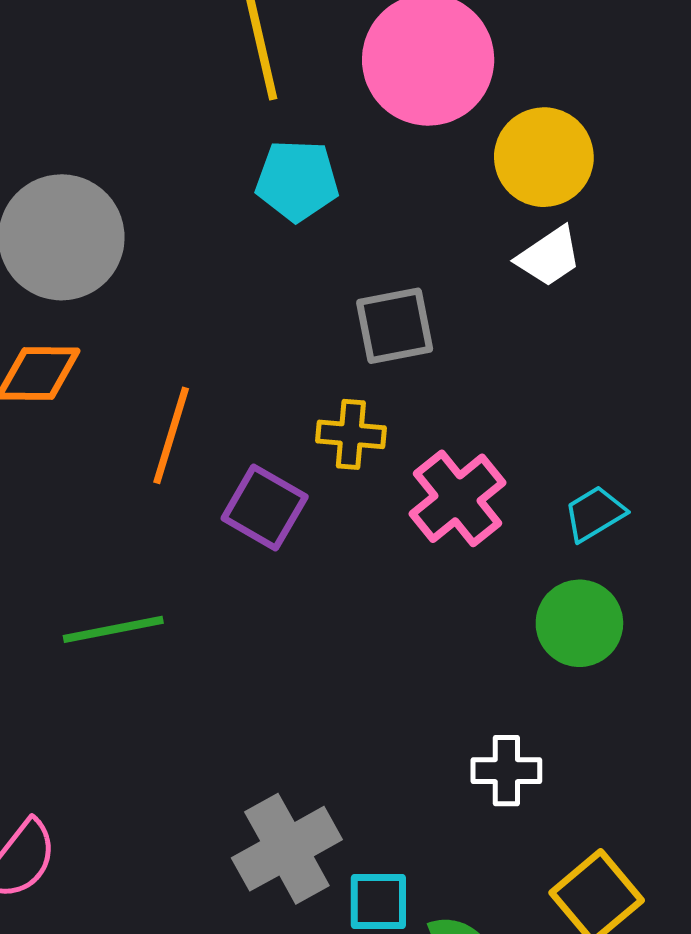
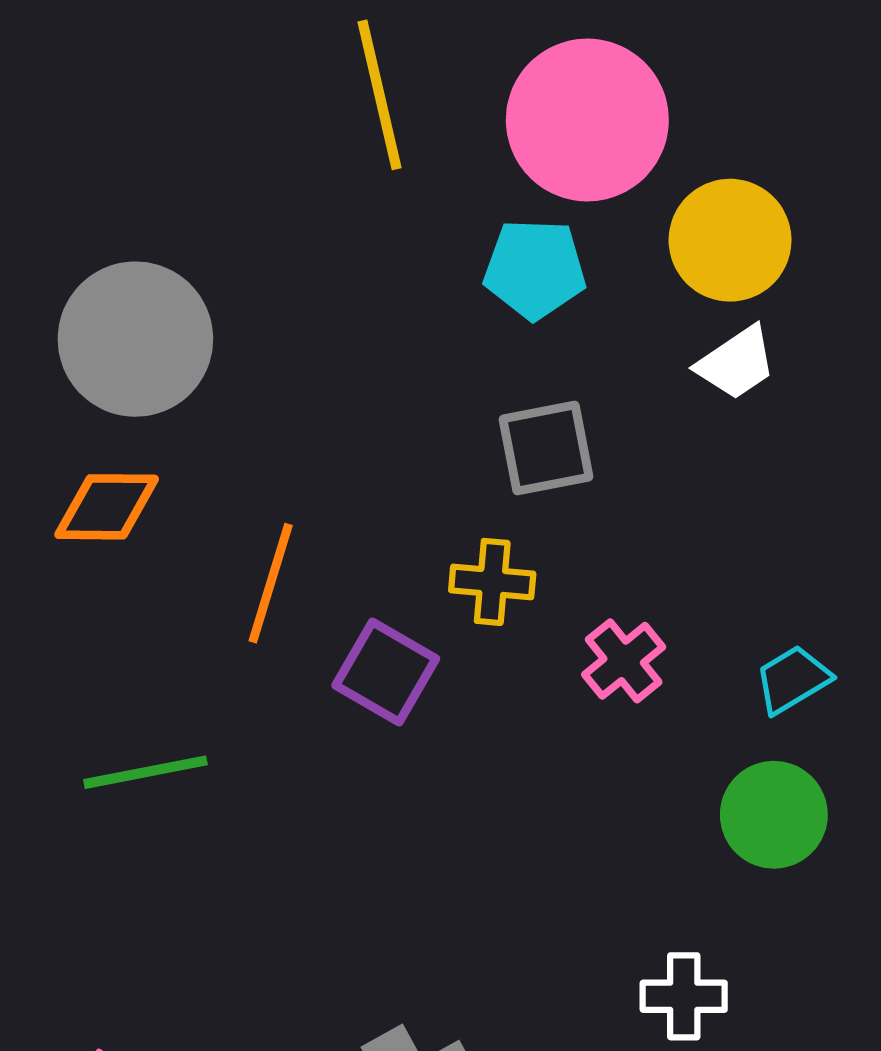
cyan pentagon: (297, 180) -> (535, 269), moved
pink cross: (458, 498) -> (624, 661), size x0.7
green line: (113, 629) -> (145, 772), moved

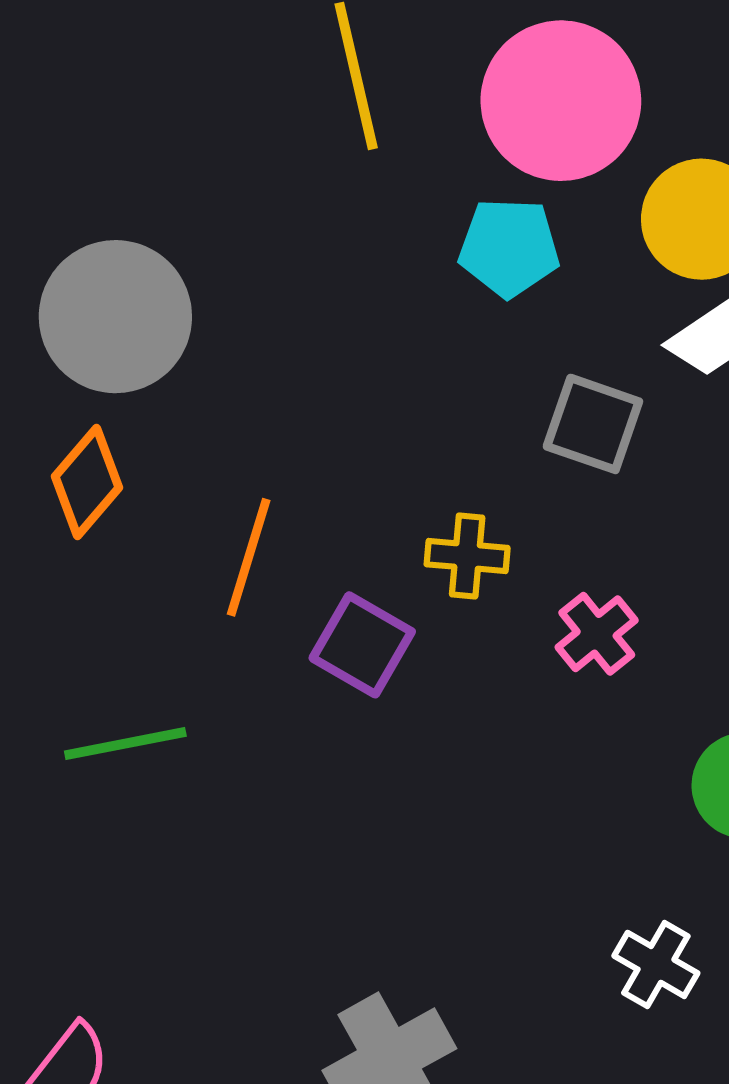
gray square: (546, 448) -> (593, 424), moved, turned 30
orange diamond: (107, 507) -> (87, 482), turned -50
white cross: (684, 996) -> (656, 964), turned 30

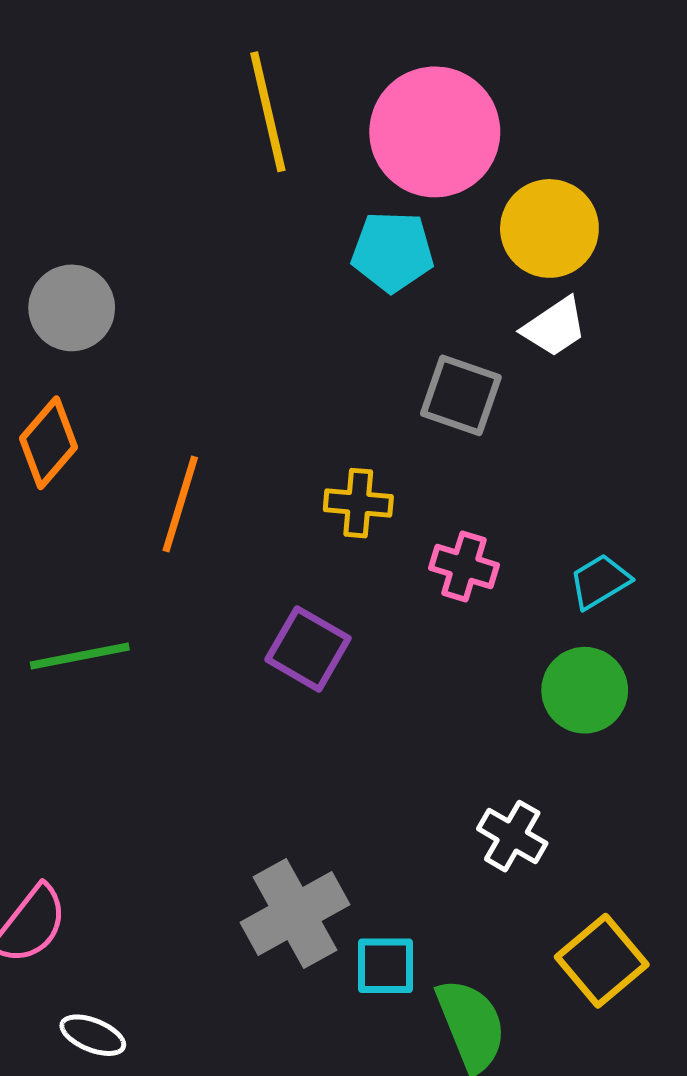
gray circle: (115, 317) -> (72, 308), size x0.7
pink cross: (597, 634) -> (464, 566), turned -34
purple square: (362, 645) -> (308, 649), moved

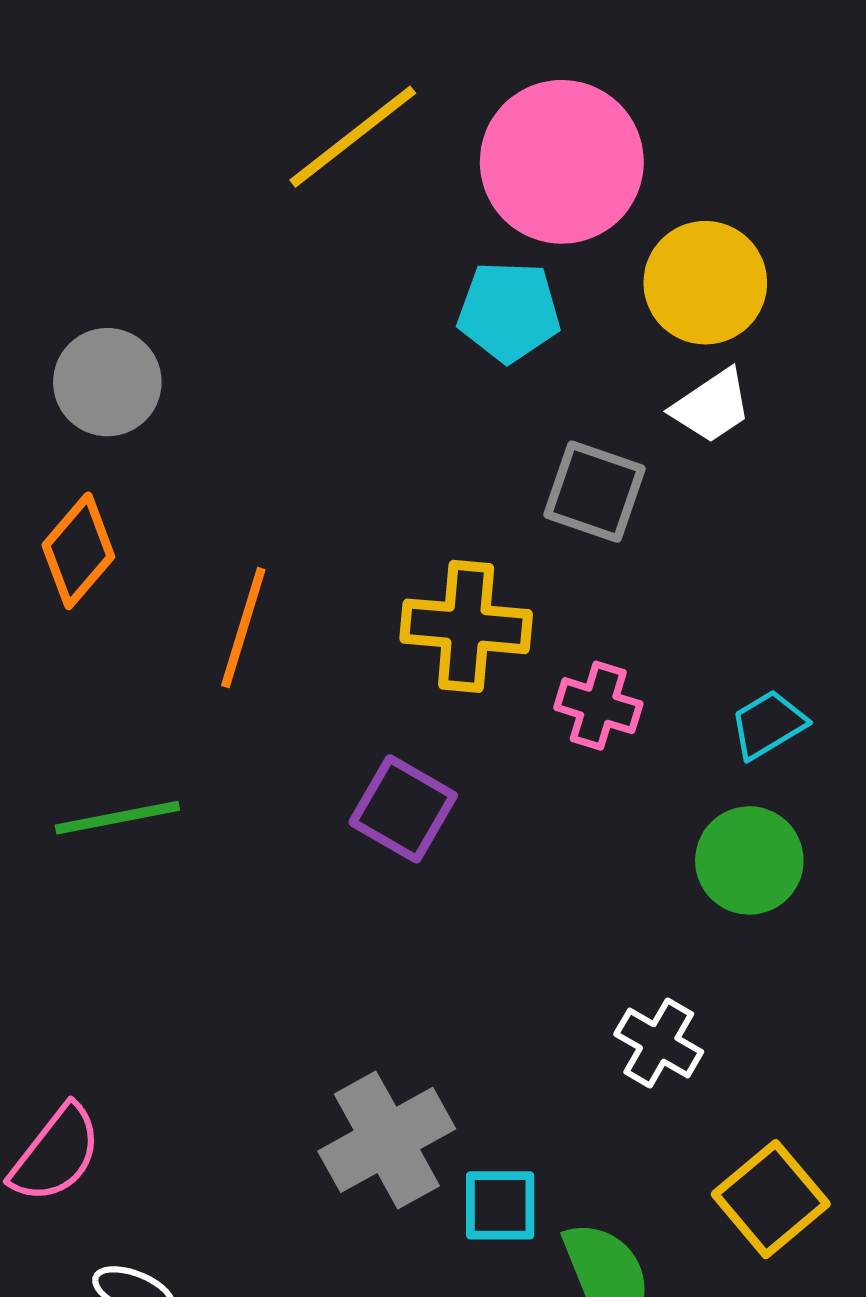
yellow line: (268, 112) -> (353, 137), turned 65
yellow cross: (358, 503) -> (466, 626), size x1.5

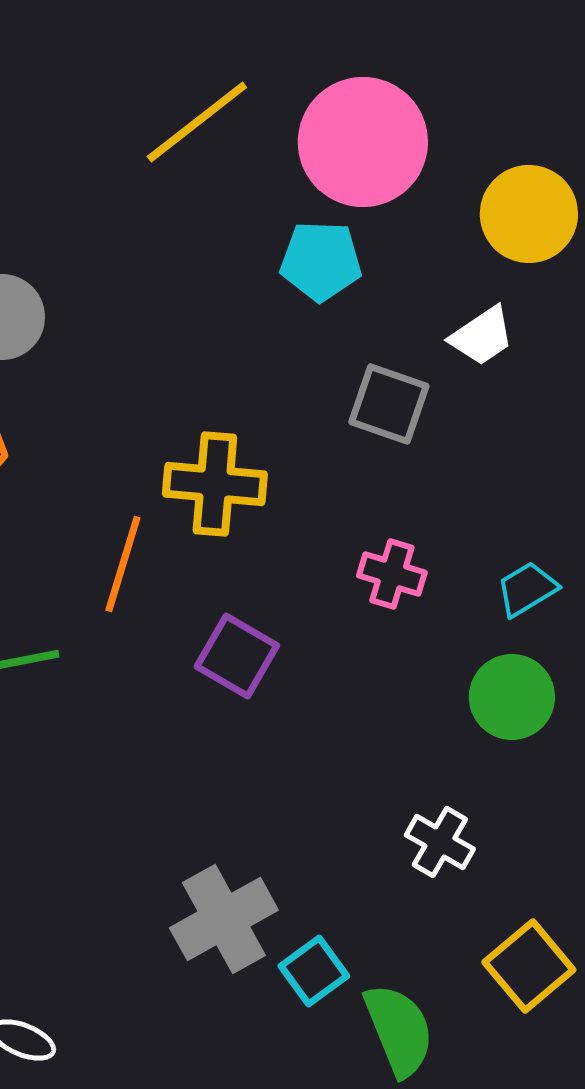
yellow circle: (705, 283) -> (529, 214), moved
yellow cross: (466, 626) -> (215, 484), moved
orange line: (243, 628) -> (123, 564), moved
cyan square: (500, 1205) -> (314, 971), turned -36

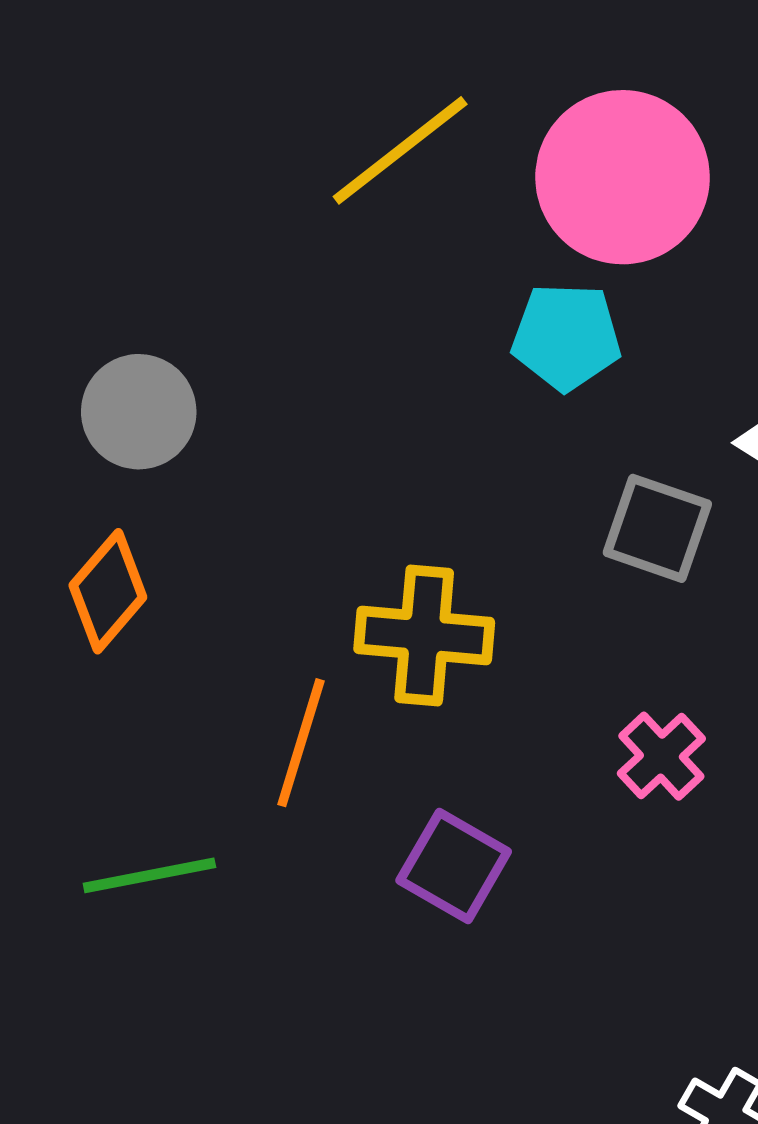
pink cross: (392, 574) -> (661, 756), turned 30

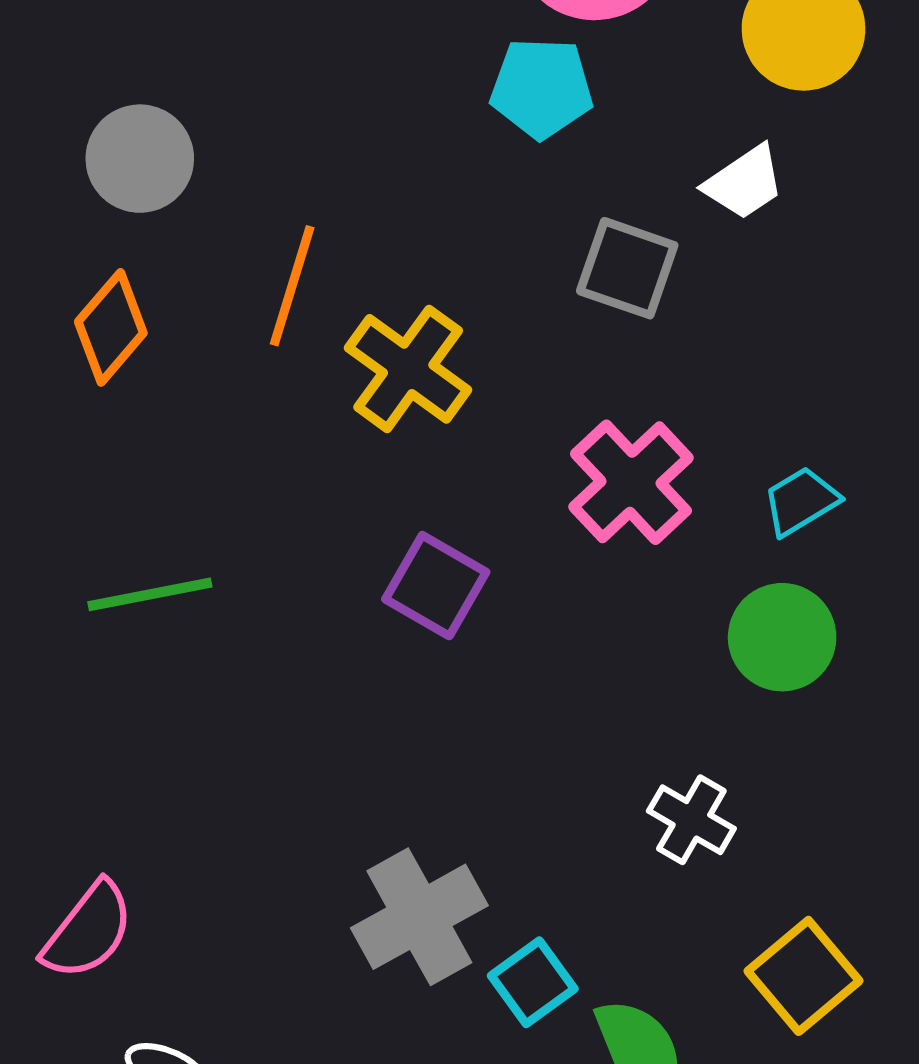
yellow cross: (424, 635) -> (408, 369), turned 31
orange line: (301, 743) -> (292, 286), moved
pink cross: (661, 756) -> (631, 482), size x1.5

